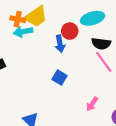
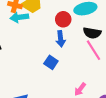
blue arrow: (60, 44) -> (61, 39), moved

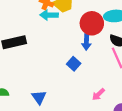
red circle: (63, 19) -> (92, 23), size x1.5

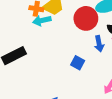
blue arrow: (86, 42) -> (99, 44), moved

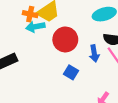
red circle: (86, 18) -> (65, 39), moved

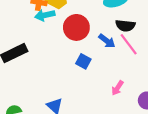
blue arrow: (94, 53) -> (107, 41), turned -42

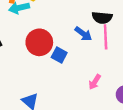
red circle: (76, 27) -> (39, 42), moved
pink line: (129, 44) -> (106, 37), turned 35

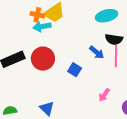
red circle: (39, 42) -> (43, 59), moved

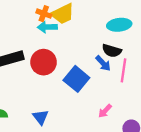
black semicircle: (114, 39) -> (112, 51), moved
blue square: (75, 70) -> (76, 79), size x1.6

